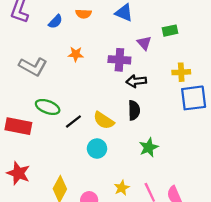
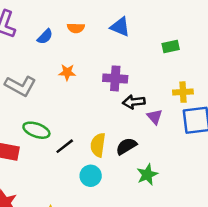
purple triangle: (144, 43) -> (155, 117), moved
black semicircle: (134, 110) -> (126, 146), moved, turned -120
yellow semicircle: (104, 120) -> (98, 145), turned 65

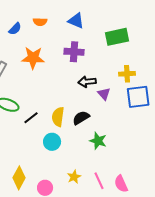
green rectangle: (171, 46) -> (117, 37), size x1.6
orange star: (67, 72) -> (33, 58), size x1.6
purple cross: (115, 78) -> (74, 52), moved
green star: (147, 175) -> (98, 141), turned -30

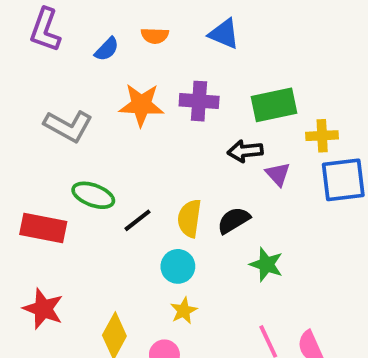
green rectangle: (117, 37) -> (274, 105), moved
purple cross: (74, 52) -> (199, 101), moved
yellow star: (74, 177) -> (184, 311), moved

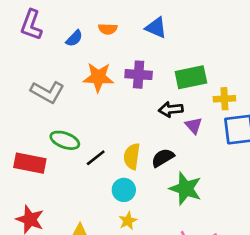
green star: (266, 264) -> (186, 189), size x1.4

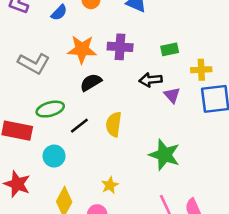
green rectangle: (191, 77) -> (170, 49), size x0.6
green ellipse: (65, 140) -> (50, 109), turned -36
black semicircle: (163, 158) -> (91, 82), moved
cyan circle: (124, 190) -> (54, 156), moved

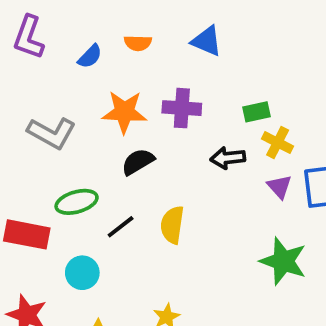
yellow cross: (201, 70) -> (278, 143), moved, turned 30
purple triangle: (172, 95) -> (279, 187), moved
green star: (164, 155) -> (283, 261), moved

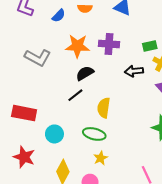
green ellipse: (77, 202) -> (94, 134), moved, turned 30
black line: (121, 227) -> (75, 95), moved

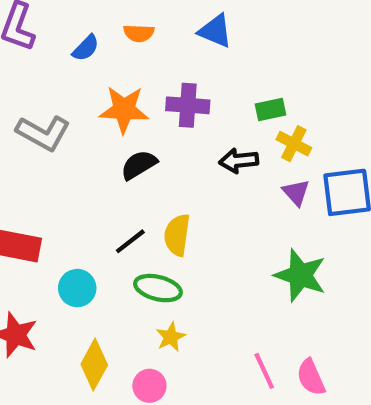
black line: (75, 95) -> (130, 241), moved

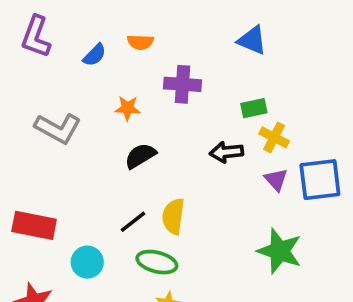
blue triangle: (215, 31) -> (252, 40), moved
purple cross: (188, 105) -> (183, 84), moved
orange star: (124, 110) -> (128, 108), size x0.6

